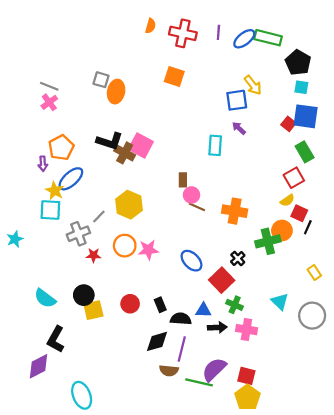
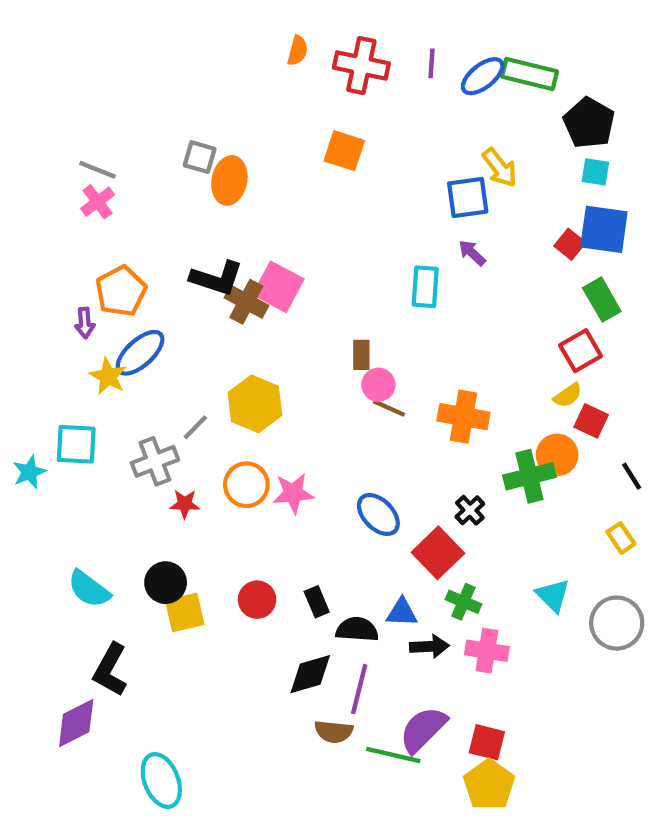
cyan square: (50, 210) -> (76, 444), moved
black line: (308, 227) -> (632, 476), moved, turned -56

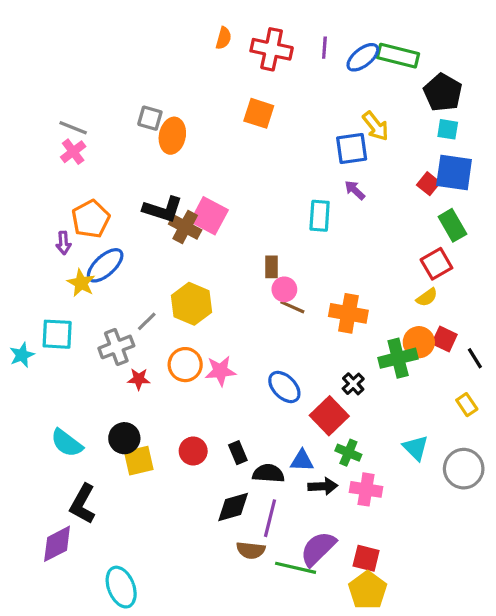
red square: (591, 421) -> (444, 339), moved

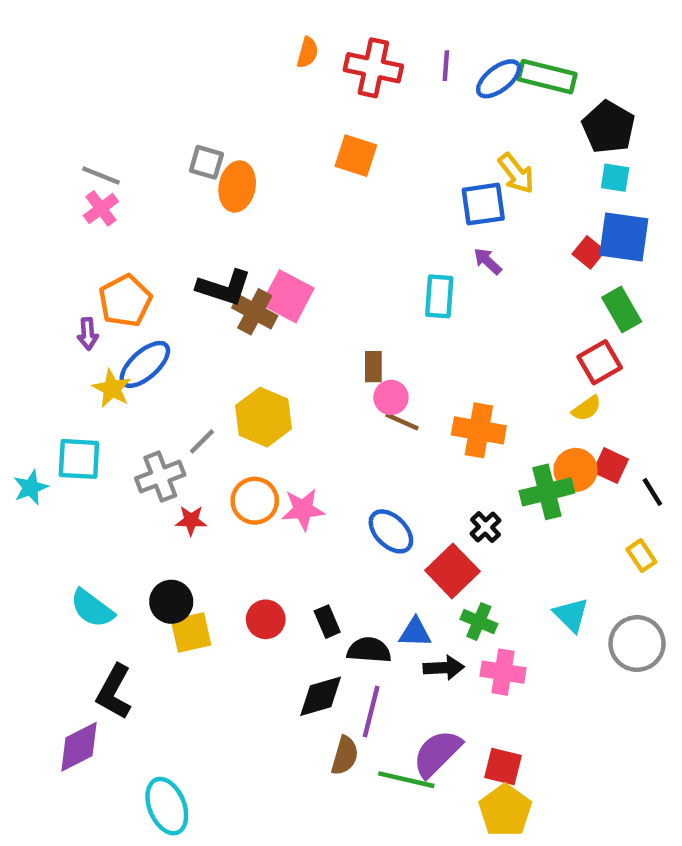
brown semicircle: (251, 550) -> (345, 756), turned -80

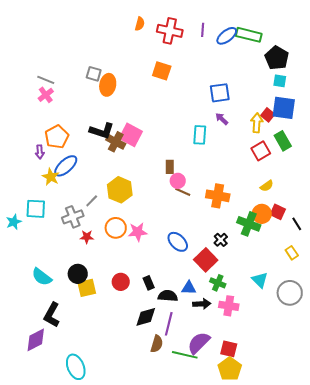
yellow arrow: (516, 173) -> (257, 123), moved, turned -138
red square: (600, 362) -> (261, 151), moved
green cross: (547, 492) -> (249, 224), turned 35

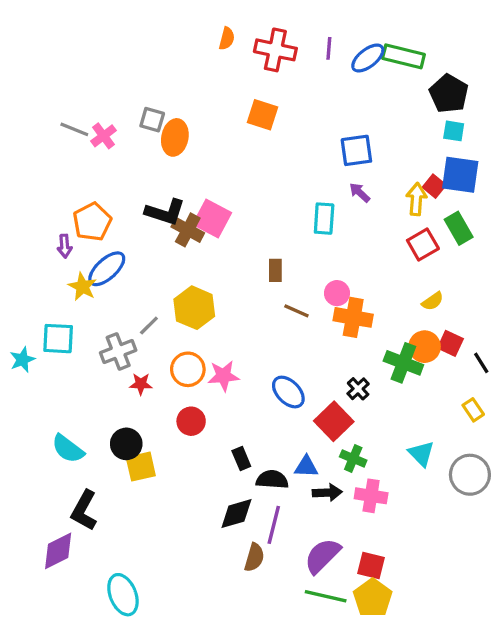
pink cross: (46, 95) -> (104, 136), moved
pink circle: (178, 181) -> (337, 293), moved
red circle: (121, 282) -> (191, 421), moved
green line: (185, 355) -> (326, 596), moved

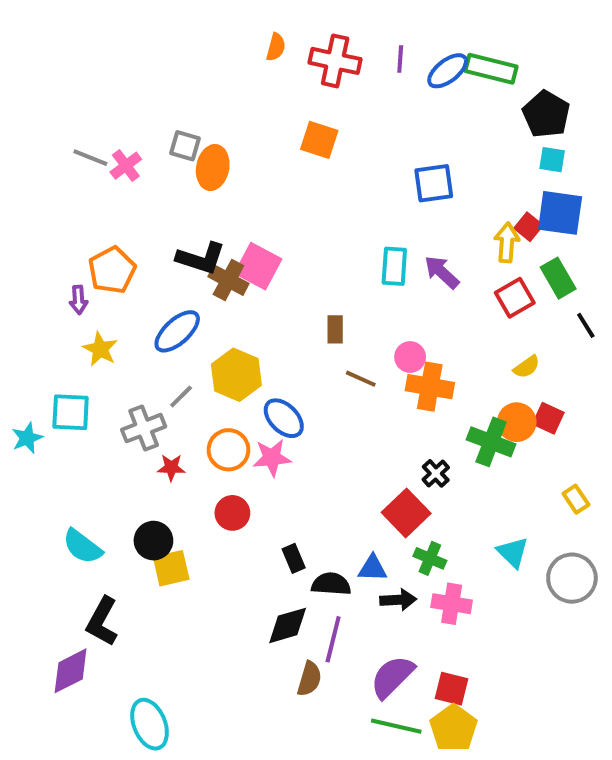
purple arrow: (360, 193) -> (442, 272), moved, size x1.4
blue ellipse: (107, 269) -> (177, 331), moved
black line: (481, 363) -> (586, 325), moved
blue ellipse: (288, 392) -> (284, 418), moved

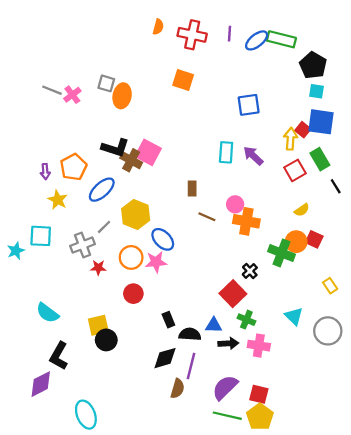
orange pentagon: (112, 270) -> (73, 167), moved
black circle: (153, 541) -> (106, 340), moved

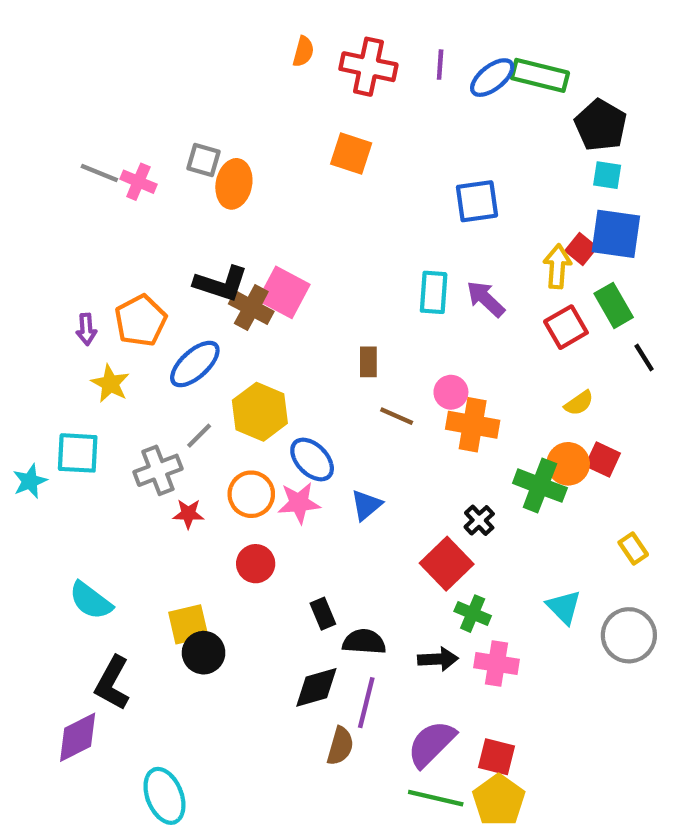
pink cross: (72, 95) -> (138, 182), turned -30
blue triangle: (214, 325) -> (366, 505), moved, turned -42

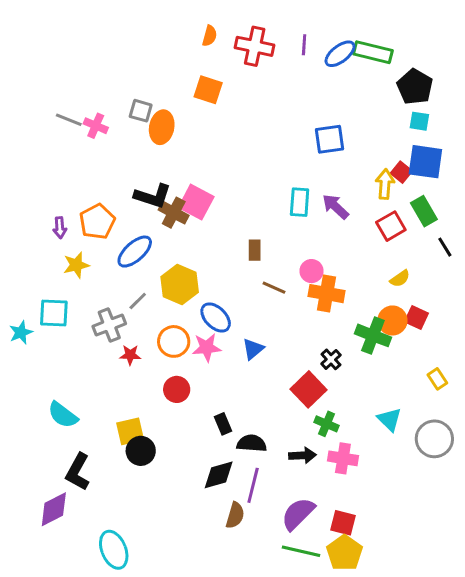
orange square: (351, 153) -> (208, 90), moved
yellow star: (110, 384) -> (76, 265), turned 30

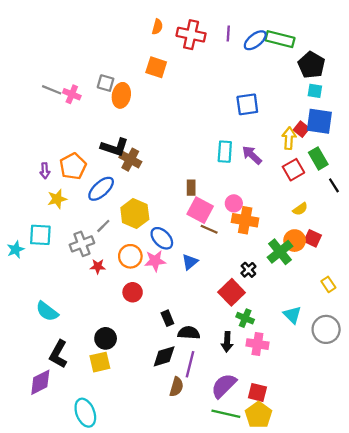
pink square: (196, 202) -> (200, 210), moved
brown line: (274, 288) -> (209, 229), moved
green cross: (373, 335) -> (280, 252), turned 30
yellow square: (130, 431) -> (100, 362), moved
black arrow: (303, 455) -> (227, 342), turned 96

